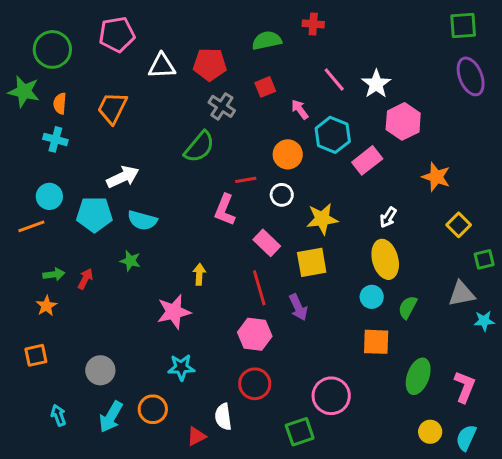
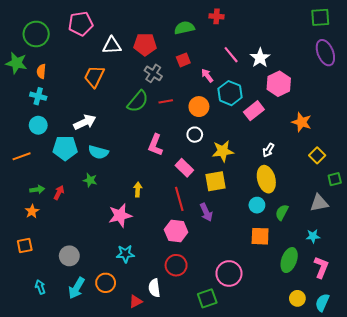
orange trapezoid: (112, 108) -> (94, 76), moved
red line: (246, 180) -> (166, 101), moved
cyan circle: (49, 196) -> (38, 125), moved
cyan star: (484, 321) -> (313, 236), moved

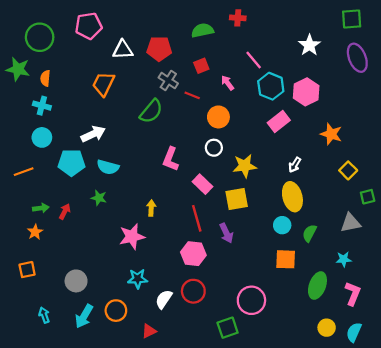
white star: (260, 58) -> (310, 45), moved
cyan hexagon: (230, 93) -> (271, 86), moved
red line: (166, 101) -> (192, 95), moved, turned 32
white semicircle: (154, 288) -> (164, 299), moved, turned 42

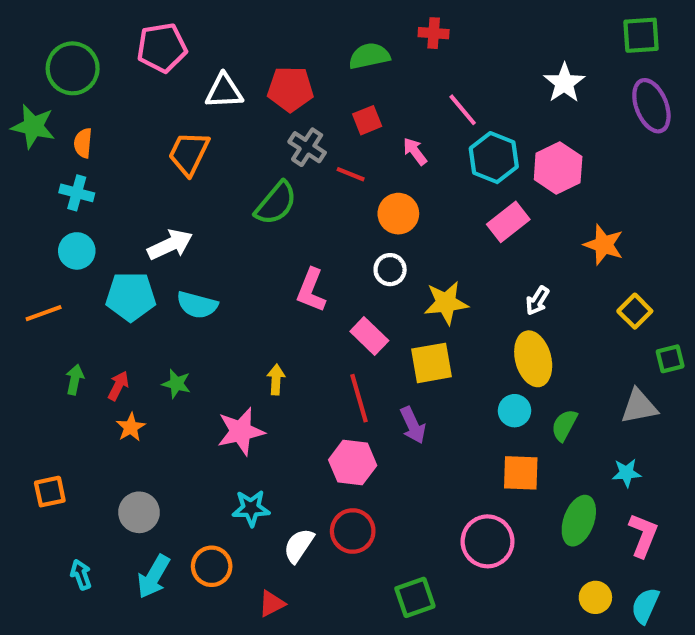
green star: (99, 198) -> (176, 384), moved
green arrow: (41, 208) -> (75, 380), turned -70
orange star: (35, 232) -> (131, 427), moved
pink circle: (251, 300) -> (488, 541), moved

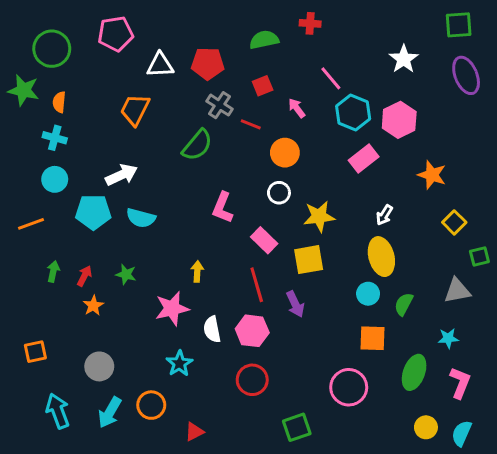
cyan star: (251, 508) -> (179, 363), turned -30
white semicircle: (299, 546) -> (212, 329), moved, turned -45
cyan arrow: (81, 575) -> (58, 411), size x1.6

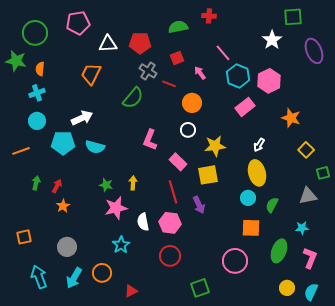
green square: (459, 25) -> (293, 17), moved
cyan cross: (55, 138) -> (37, 93), turned -35
green star: (126, 274) -> (106, 185), moved

